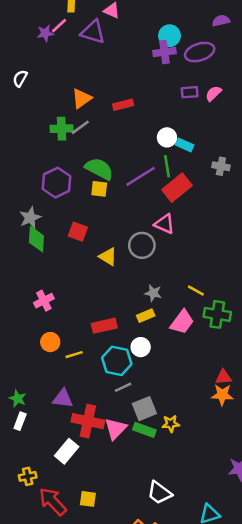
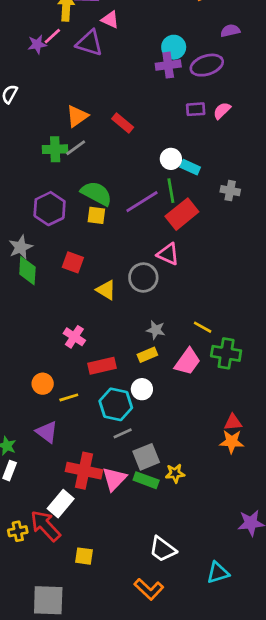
red rectangle: (123, 105) -> (123, 123), turned 54
pink cross: (44, 301) -> (74, 337), moved, turned -30
purple triangle: (63, 399) -> (47, 432), moved, turned 30
red arrow: (53, 501) -> (45, 526), moved

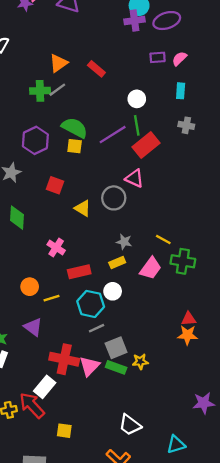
cyan rectangle: (190, 167) -> (181, 91), moved, turned 70
green diamond: (27, 271) -> (17, 218), moved

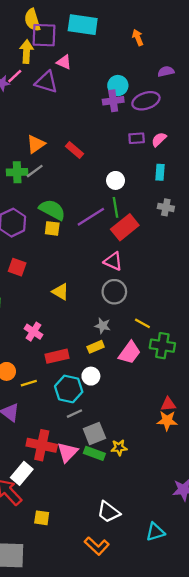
red square: (55, 185) -> (17, 267), moved
gray circle: (114, 198) -> (114, 292), moved

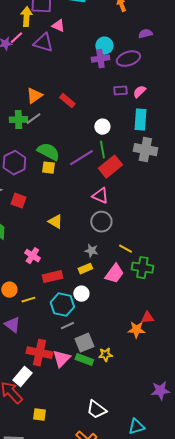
cyan rectangle: (160, 172) -> (140, 120), size x1.5
gray cross: (166, 207) -> (145, 150), size x1.6
orange star: (167, 421) -> (136, 330), moved

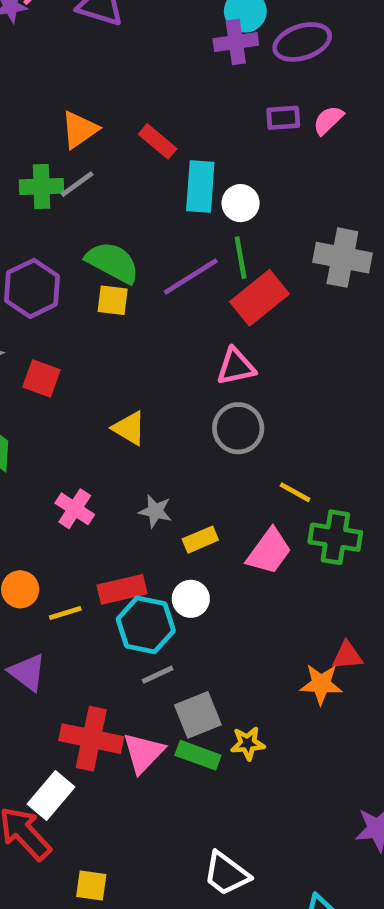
cyan rectangle: (140, 120) -> (200, 186), moved
pink triangle: (100, 196) -> (236, 367), turned -36
gray star: (91, 251) -> (155, 511), moved
red rectangle: (52, 277) -> (122, 589), moved

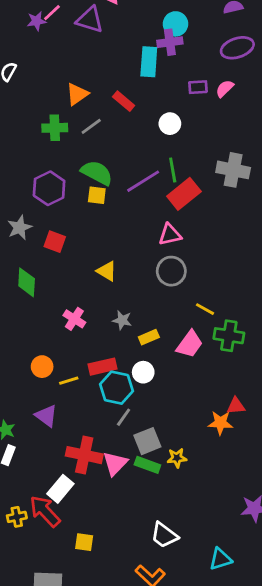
purple ellipse: (302, 42) -> (237, 48), moved
gray line: (77, 184) -> (91, 126), moved
cyan rectangle: (200, 186) -> (149, 62), moved
white circle: (241, 203) -> (170, 124), moved
gray line: (158, 675) -> (124, 417), turned -30

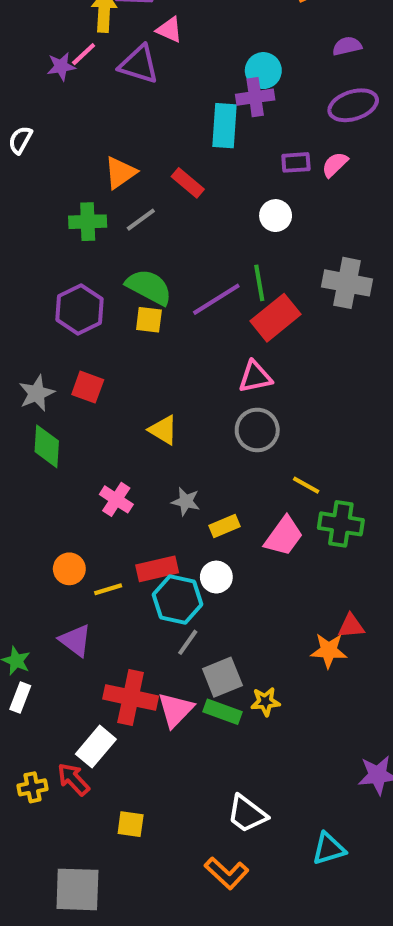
white circle: (170, 124) -> (276, 216), moved
gray star: (20, 228) -> (37, 393), moved
red arrow: (45, 511) -> (73, 779), size x0.7

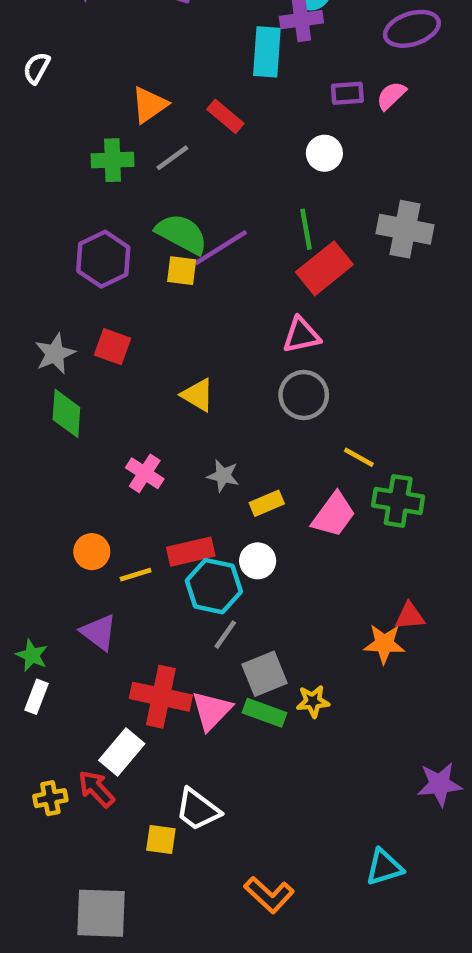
purple line: (216, 299) -> (221, 248), moved
white trapezoid: (247, 814) -> (198, 810), moved

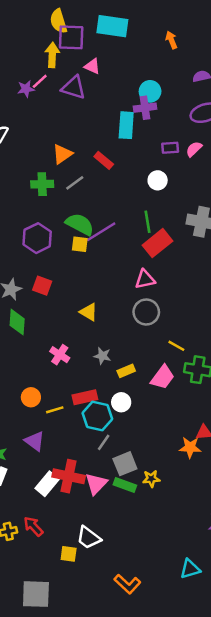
white rectangle: (122, 752) -> (47, 484), moved

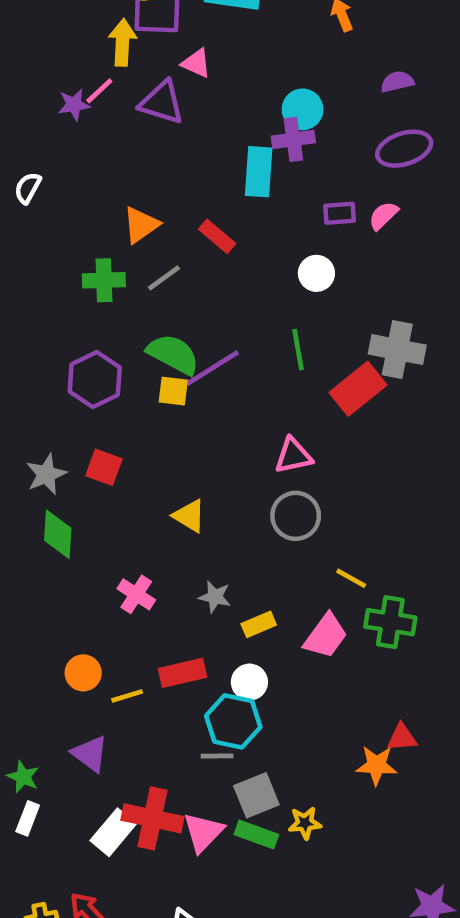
red rectangle: (158, 243) -> (358, 389), moved
cyan hexagon: (97, 416) -> (233, 721), moved
gray line: (104, 442) -> (217, 756), turned 54

